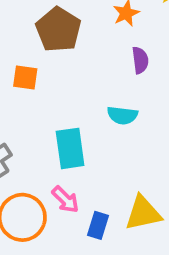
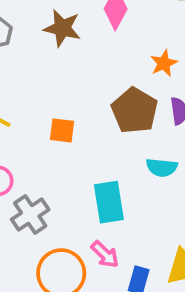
brown pentagon: (58, 30) -> (135, 111), moved

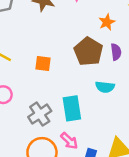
gray cross: (30, 215) -> (40, 114), moved

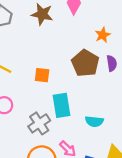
cyan semicircle: (105, 87) -> (94, 121), moved
cyan rectangle: (72, 108) -> (62, 105), moved

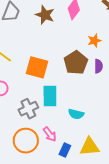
orange square: (42, 75) -> (37, 67), size x1.6

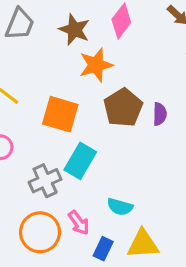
orange star: (94, 41) -> (96, 65), moved, size x1.5
cyan rectangle: (50, 96) -> (80, 161), turned 30
cyan semicircle: (76, 114) -> (120, 207), moved

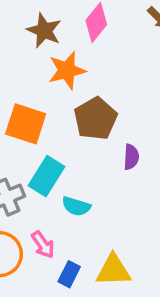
purple semicircle: (160, 114) -> (131, 157), moved
cyan semicircle: (120, 207) -> (76, 206), moved

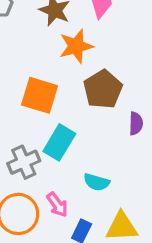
cyan semicircle: (76, 206) -> (97, 182), moved

